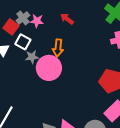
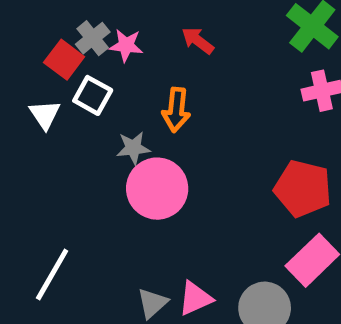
gray star: (32, 57) -> (133, 148), moved
pink circle: (49, 68) -> (157, 189), moved

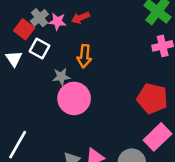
red arrow: (198, 41) -> (80, 18), moved, turned -60

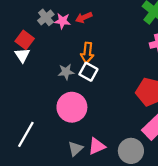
red square: (24, 29) -> (25, 40), moved
white square: (39, 48) -> (88, 72), moved
pink circle: (74, 98) -> (72, 107), moved

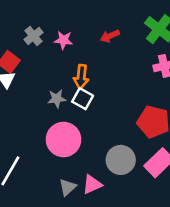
red arrow: (84, 17) -> (110, 36), moved
pink star: (62, 21) -> (63, 40), moved
gray circle: (131, 151) -> (121, 160), moved

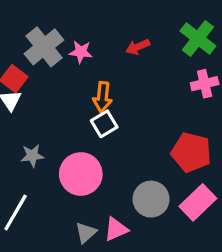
gray cross: (34, 36) -> (44, 47), size x1.6
gray star: (57, 99) -> (32, 156), moved
white square: (83, 99) -> (104, 124), turned 30

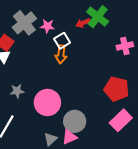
green cross: (198, 38) -> (98, 17), moved
white square: (104, 124) -> (62, 41), moved
gray circle: (151, 199) -> (75, 121), moved

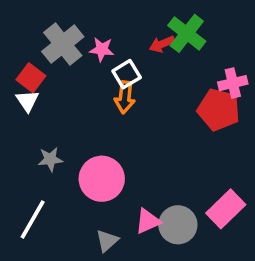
red pentagon: (117, 89) -> (219, 110), moved
gray circle: (75, 121) -> (178, 225), moved
pink triangle: (69, 137) -> (148, 221), moved

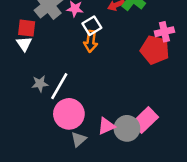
red square: (31, 78) -> (27, 28), turned -30
pink circle: (102, 179) -> (69, 114), moved
pink rectangle: (226, 209) -> (145, 120), moved
white line: (33, 219) -> (59, 86), moved

